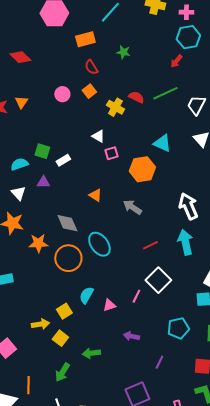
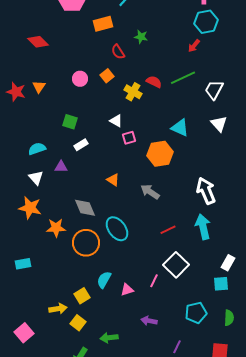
red semicircle: (91, 67) -> (118, 52), moved
green square: (42, 151) -> (70, 122), moved

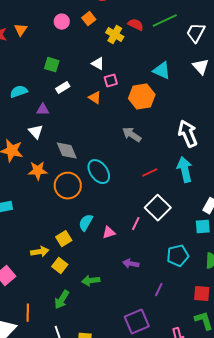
white triangle: (36, 178) -> (36, 132), moved
orange triangle: (113, 180) -> (95, 98), moved

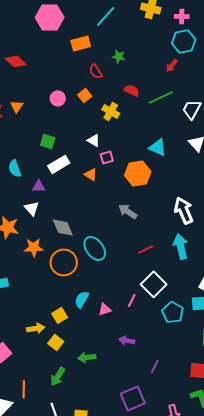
red semicircle: (136, 25) -> (132, 90), moved
white rectangle: (63, 88) -> (59, 164), size x1.5
cyan semicircle: (19, 92) -> (15, 168), turned -90
cyan pentagon: (178, 256) -> (173, 312), moved, turned -30

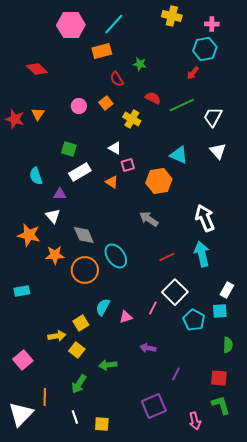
cyan line: (106, 16) -> (114, 24), moved
pink cross: (182, 16) -> (212, 24), moved

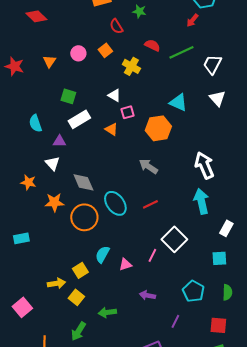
orange triangle: (38, 114) -> (49, 61), moved
orange star: (29, 235) -> (28, 182), size x0.7
red line: (167, 257) -> (150, 204), moved
white rectangle: (227, 290) -> (226, 228), moved
cyan pentagon: (194, 320) -> (193, 291), moved

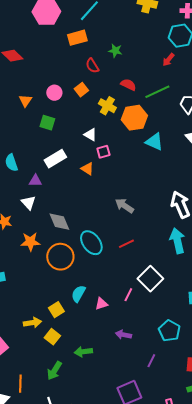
green square: (68, 96) -> (47, 123), moved
orange hexagon: (158, 128) -> (134, 118), moved

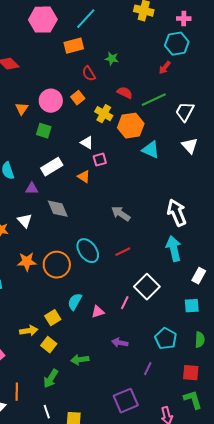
pink circle: (54, 93) -> (51, 101), size x1.5
white triangle: (28, 203) -> (25, 221), moved
gray diamond: (59, 222) -> (58, 209), moved
orange star: (30, 242) -> (27, 262), moved

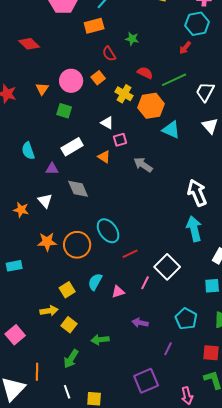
gray arrow: (121, 214) -> (143, 165), moved
red line: (123, 252) -> (130, 254), moved
yellow square: (53, 318) -> (67, 290), moved

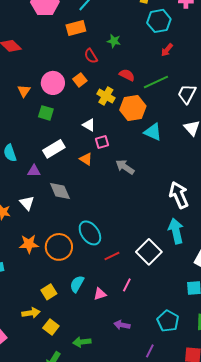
cyan hexagon: (197, 24) -> (159, 21), moved
white square: (167, 267) -> (149, 252), moved

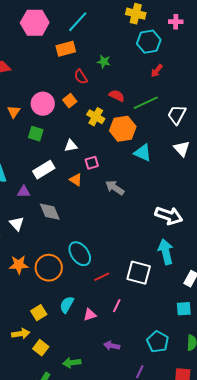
white triangle: (89, 125) -> (71, 146), moved, turned -40
white arrow: (179, 195) -> (169, 216), turned 132
white square: (149, 252) -> (139, 273), turned -30

